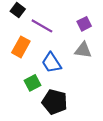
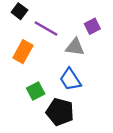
gray triangle: (83, 50) -> (75, 47), moved
blue trapezoid: (51, 63) -> (70, 79), moved

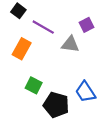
blue trapezoid: (70, 79) -> (85, 92), moved
green square: (36, 91) -> (34, 85), turned -35

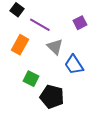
gray triangle: (70, 44) -> (55, 47), moved, turned 36
blue trapezoid: (85, 92) -> (74, 65), moved

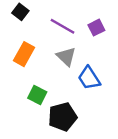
purple line: (40, 25) -> (63, 26), moved
black pentagon: (52, 97) -> (63, 117), turned -30

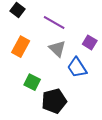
purple square: (96, 28) -> (90, 42), moved, turned -32

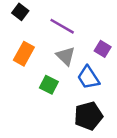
green square: (32, 82) -> (49, 85), moved
black pentagon: (54, 101) -> (88, 116), moved

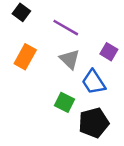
green square: (49, 85) -> (64, 102), moved

